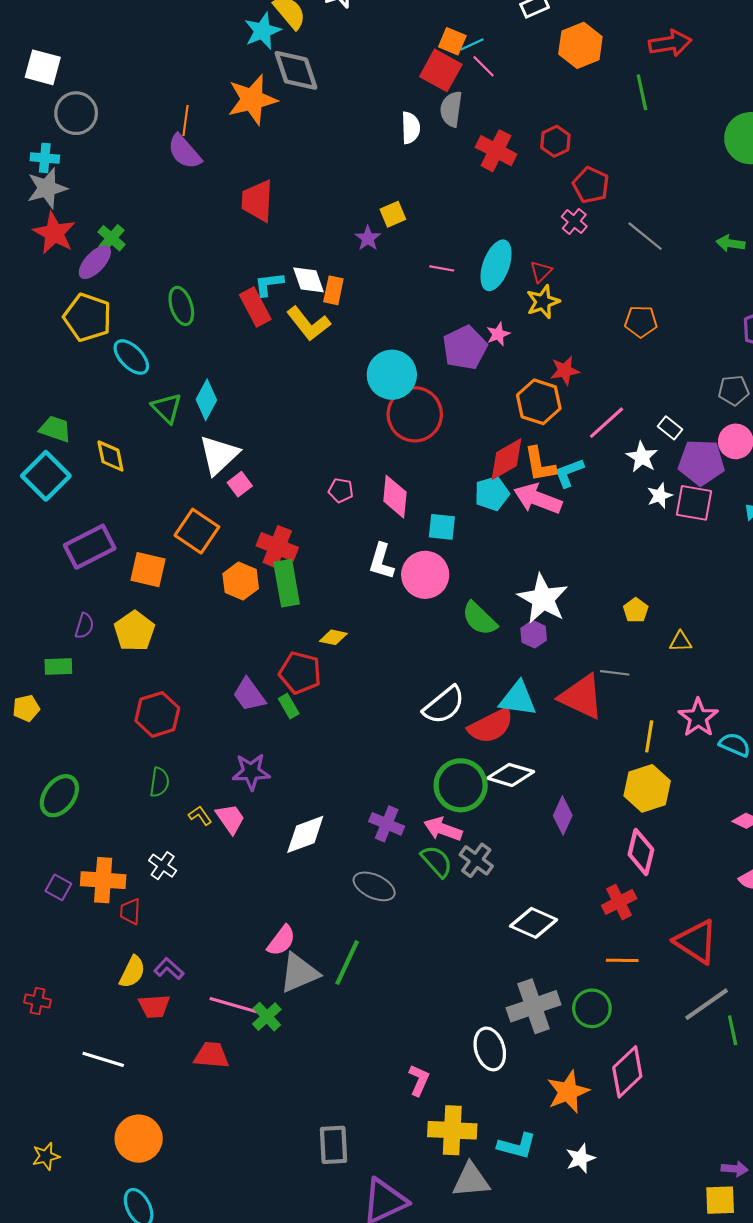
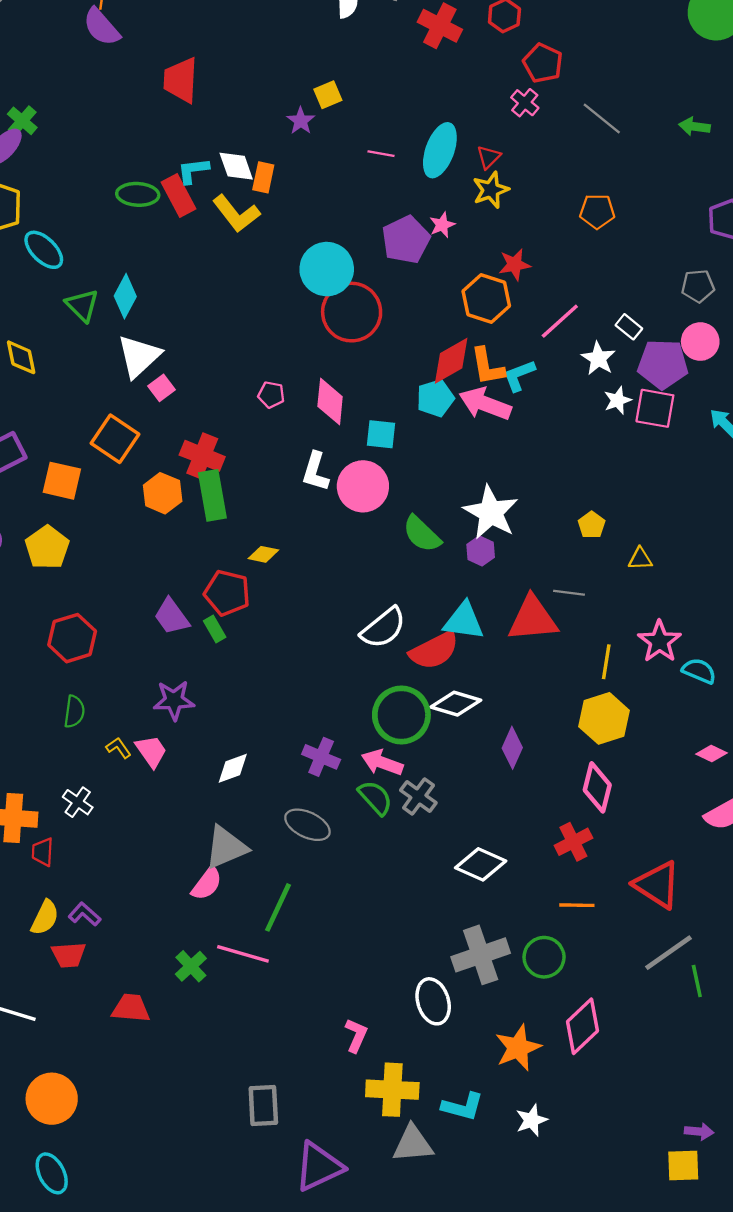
green ellipse: (181, 306) -> (138, 194), moved, turned -69
red triangle: (581, 697) -> (533, 619), turned -30
white diamond: (305, 834) -> (233, 768), size x0.7
gray triangle: (299, 973) -> (226, 847), moved
pink line: (233, 1005) -> (243, 954), moved

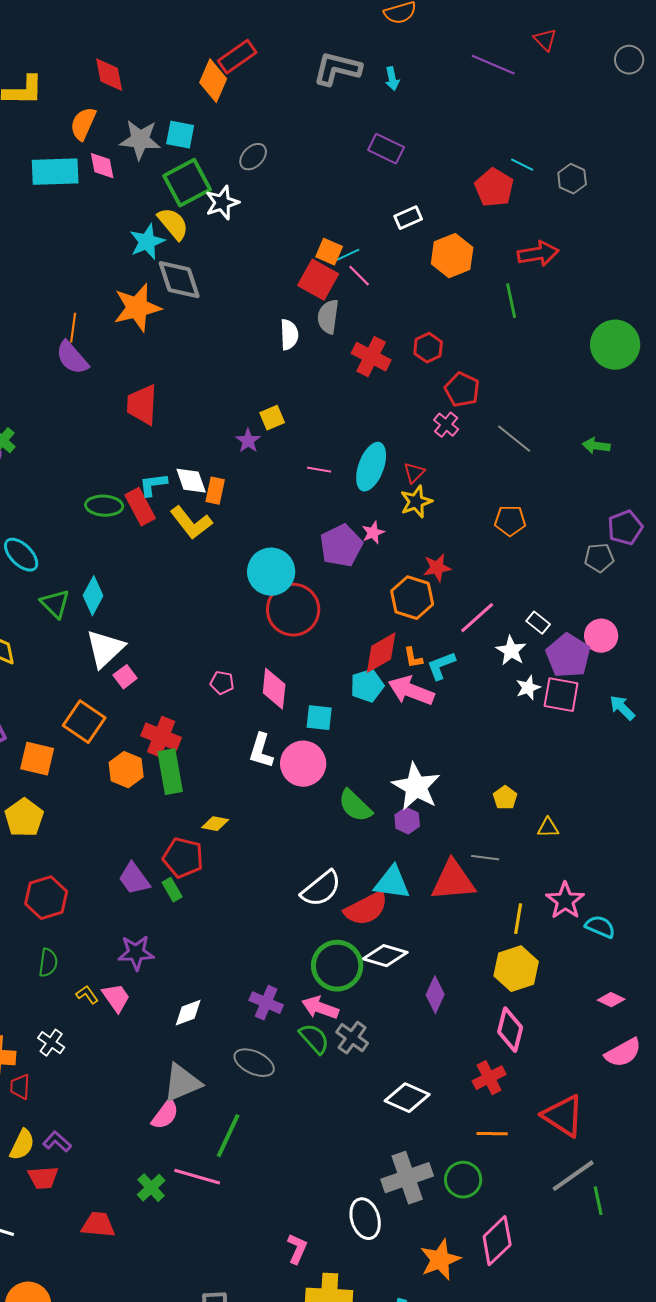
gray pentagon: (698, 286) -> (599, 558), moved
purple pentagon: (663, 364) -> (568, 656), turned 30
orange L-shape: (487, 366) -> (413, 658), size x0.6

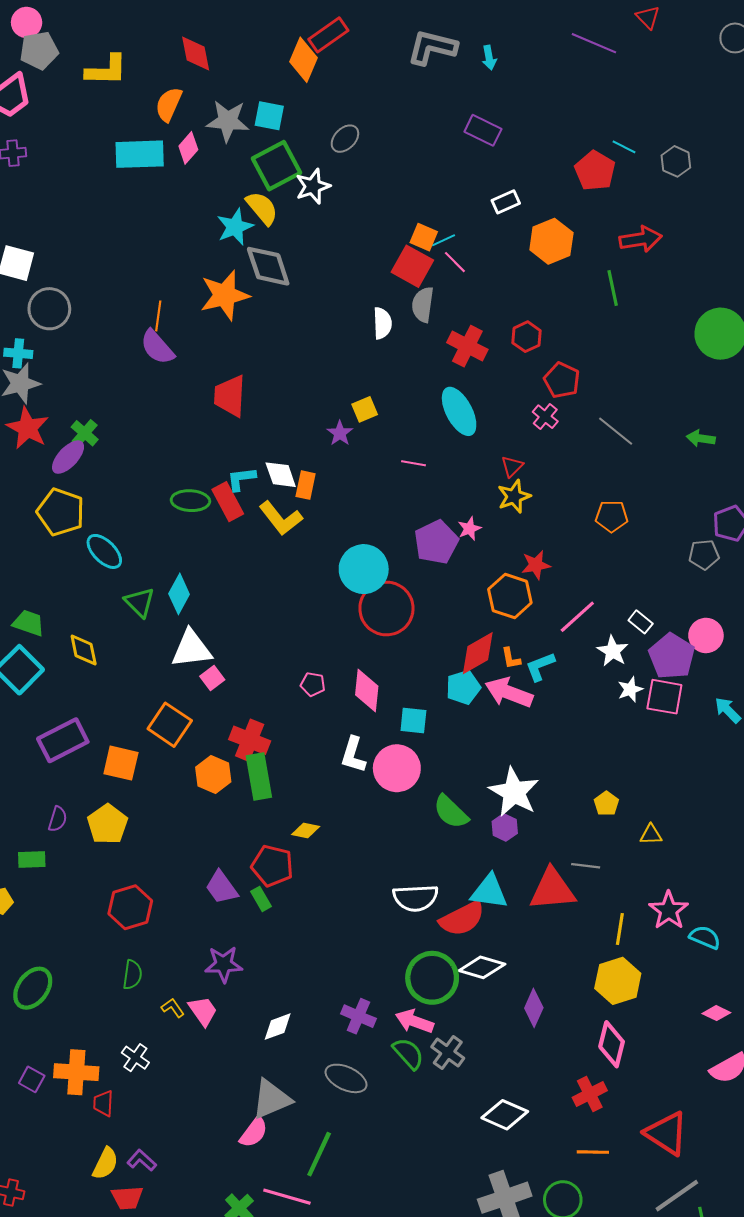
pink diamond: (102, 166) -> (188, 148), turned 52
cyan ellipse: (371, 467) -> (459, 411), moved, turned -48
white triangle: (105, 649) -> (191, 649), turned 36
white semicircle: (321, 889) -> (416, 898), turned 36

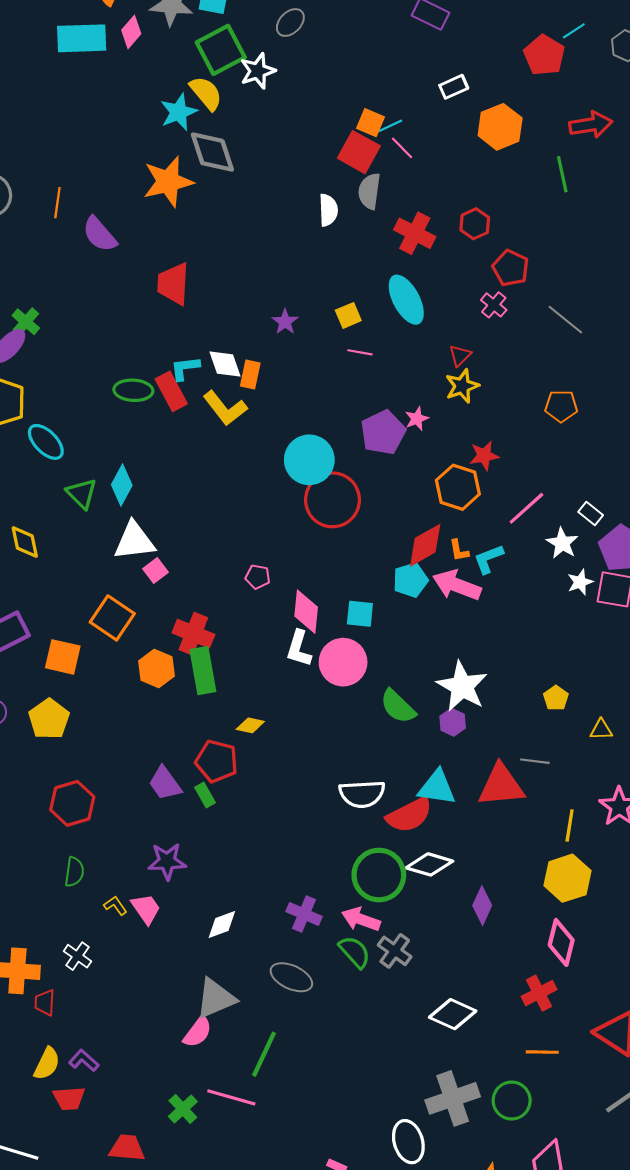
cyan line: (624, 147) -> (574, 31), turned -60
orange line: (158, 316) -> (57, 203), moved
yellow square: (365, 409) -> (348, 315), moved
pink diamond: (367, 690) -> (306, 612), moved

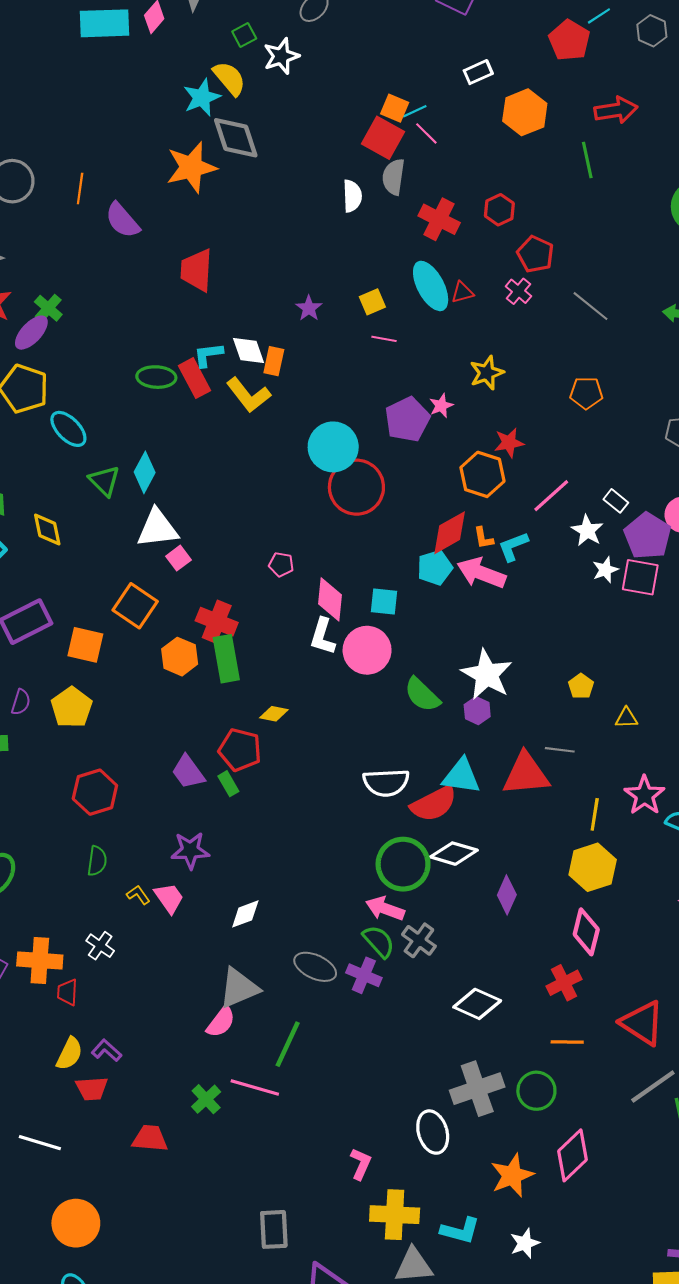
green square: (221, 50) -> (244, 35), size x0.5
red triangle: (460, 355) -> (462, 292), moved, turned 30
purple cross: (304, 914) -> (364, 975), moved

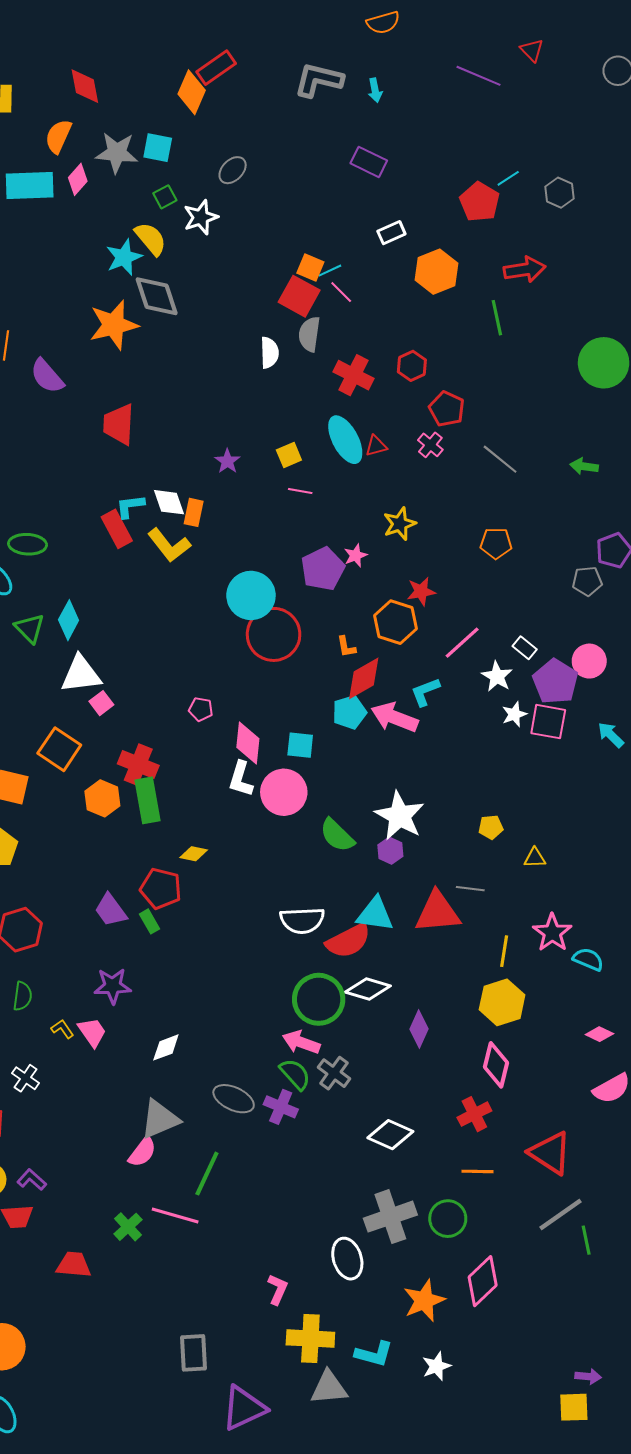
green ellipse: (156, 377) -> (28, 544), moved
orange L-shape: (484, 538) -> (346, 647), moved
yellow pentagon: (581, 686) -> (491, 827), turned 30

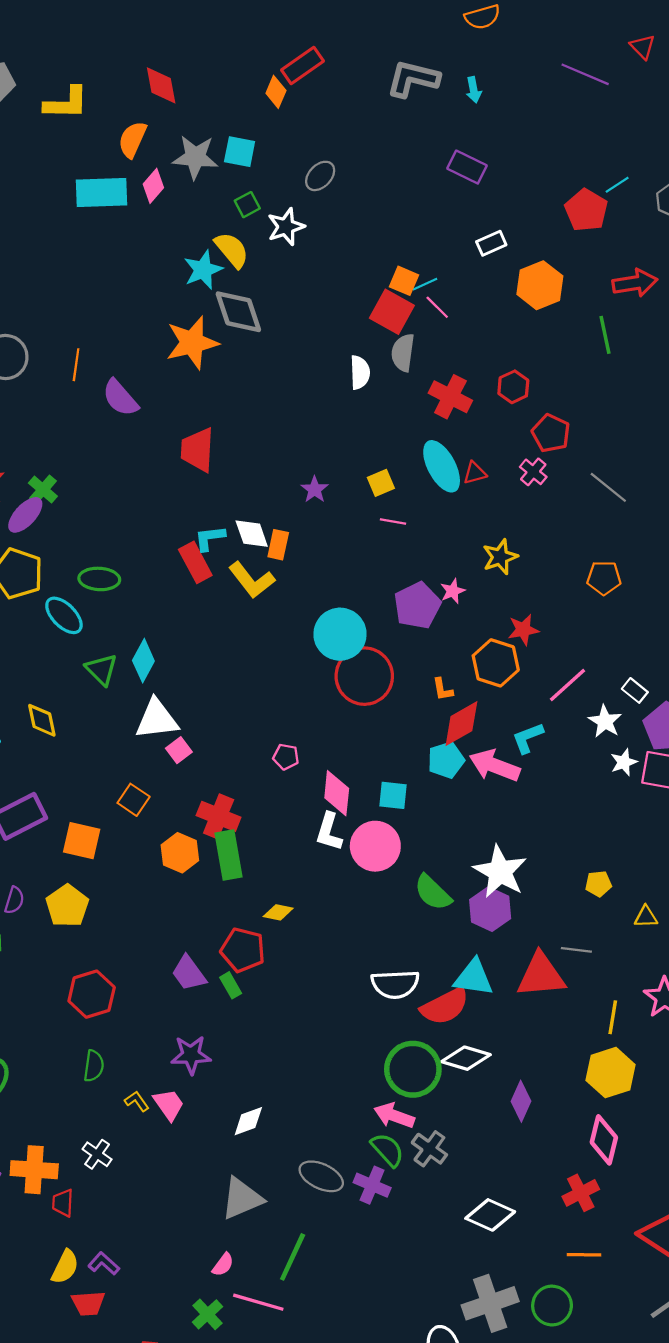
orange diamond: (192, 92) -> (276, 92), size x0.7
orange square: (59, 749) -> (134, 800), size x0.7
purple hexagon: (390, 851) -> (490, 909), size x1.5
pink semicircle: (142, 1152) -> (223, 1265), moved, size x0.7

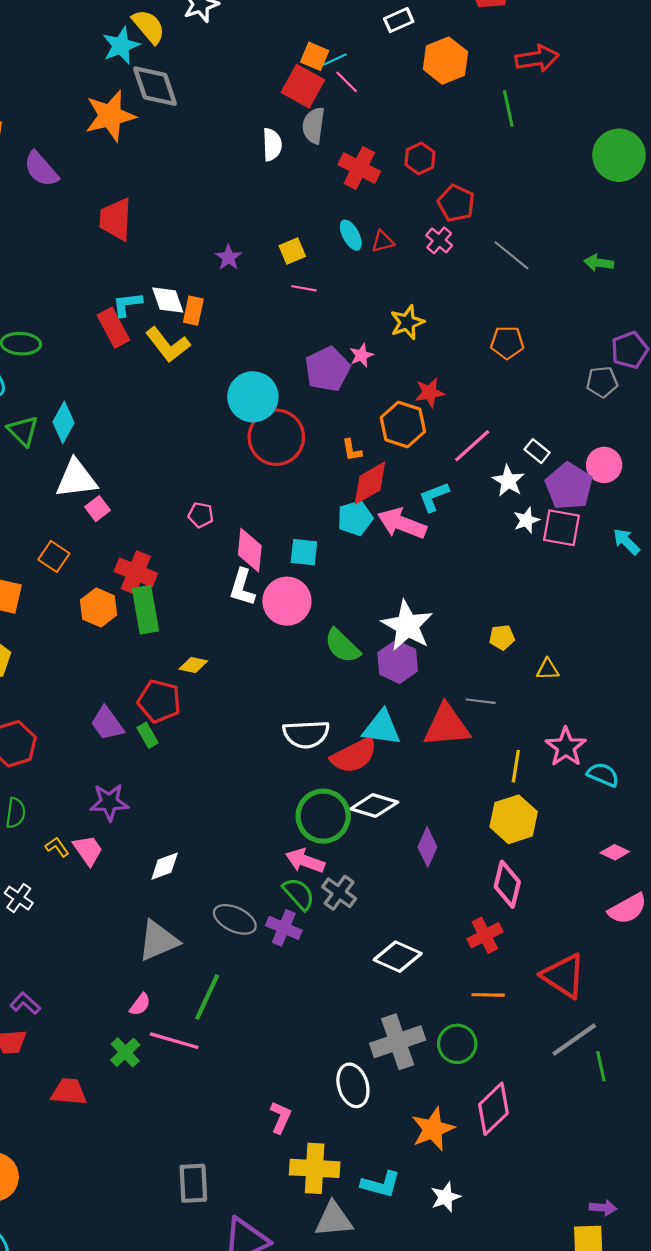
cyan ellipse: (442, 466) -> (351, 235), size x0.6

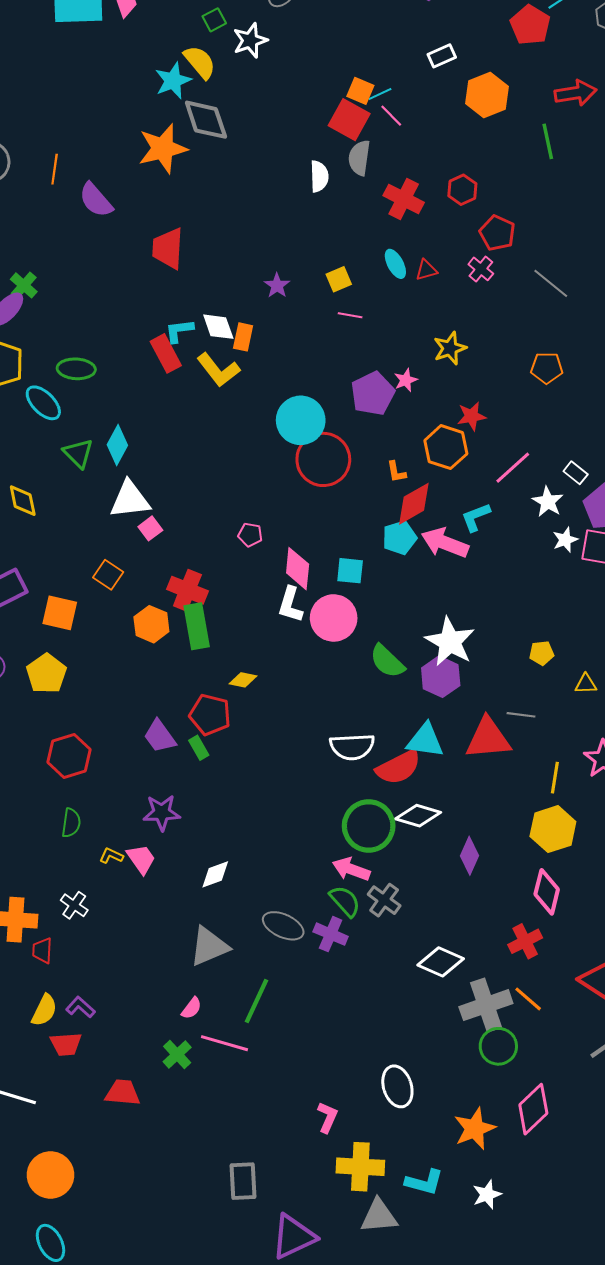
yellow L-shape: (57, 847) -> (111, 856), turned -30
orange line: (488, 995) -> (528, 999), turned 40
gray cross: (398, 1042) -> (486, 1005), moved

